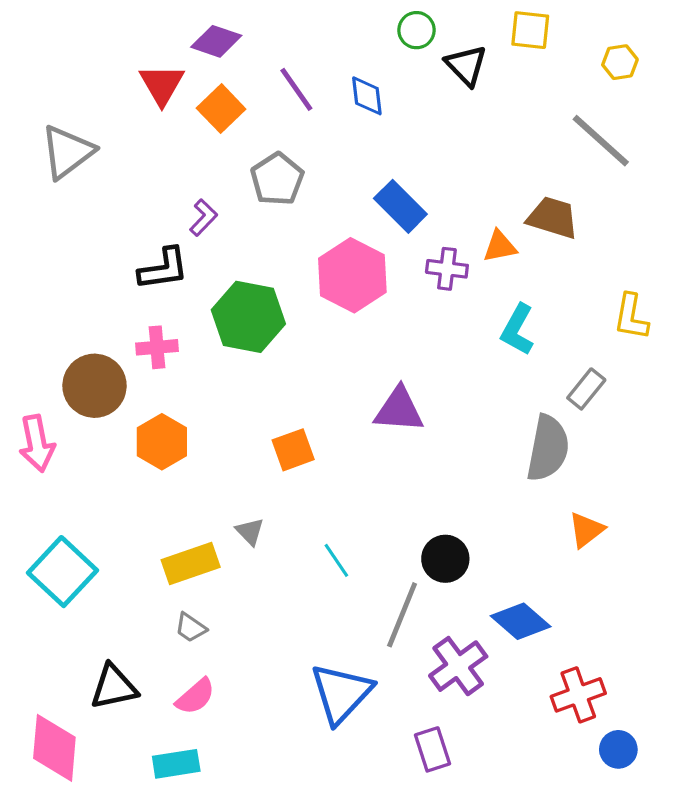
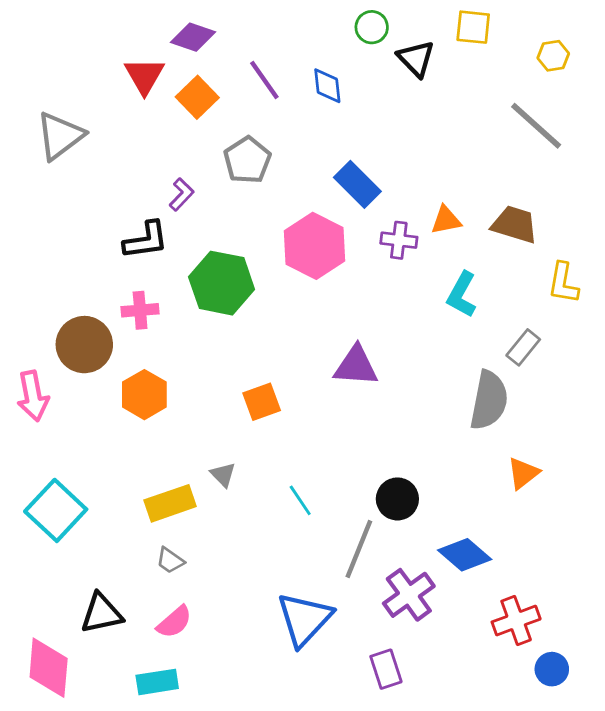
brown trapezoid: (553, 218) -> (515, 224), moved

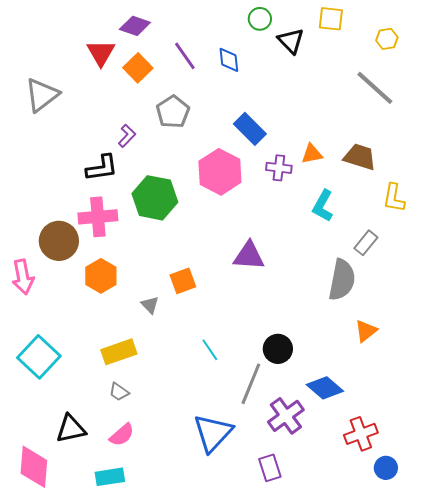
pink cross: (140, 310) -> (98, 217), size x1.5
gray triangle: (223, 475) -> (150, 305), moved

